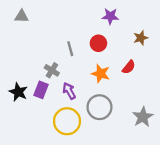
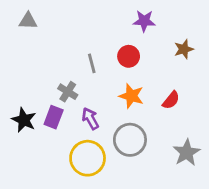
red semicircle: (129, 67) -> (171, 100), moved

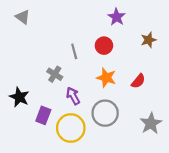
gray triangle: (28, 21) -> (23, 17), turned 35
purple star: (144, 21) -> (117, 17), turned 30
purple rectangle: (54, 117) -> (43, 115), moved

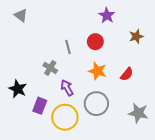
gray star: (151, 123) -> (138, 113), turned -30

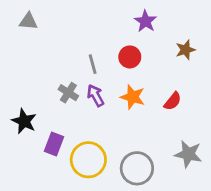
gray triangle: (21, 15) -> (28, 21), turned -32
purple arrow: (67, 88) -> (96, 96), moved
gray circle: (96, 104) -> (137, 168), moved

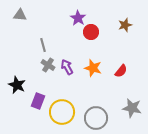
purple star: (145, 21) -> (78, 18), moved
brown star: (185, 50) -> (125, 25), moved
red circle: (130, 57) -> (91, 32), moved
gray line: (93, 64) -> (43, 45), moved

